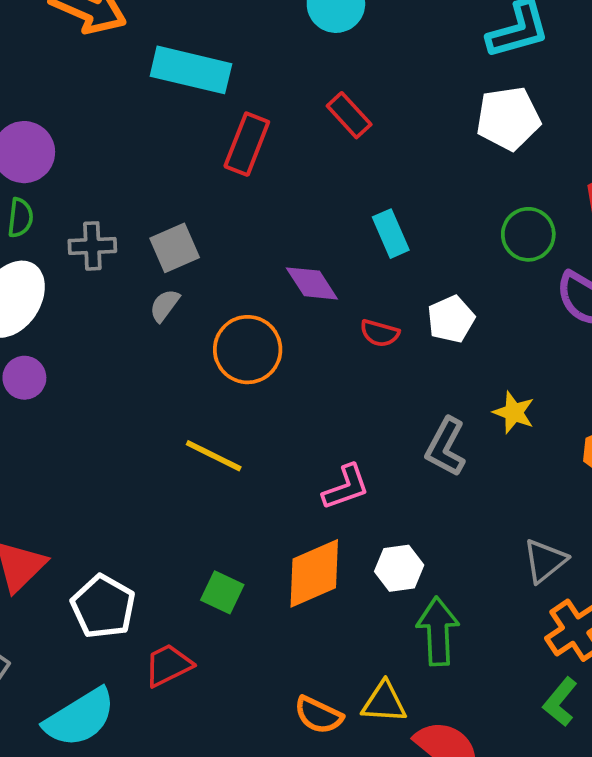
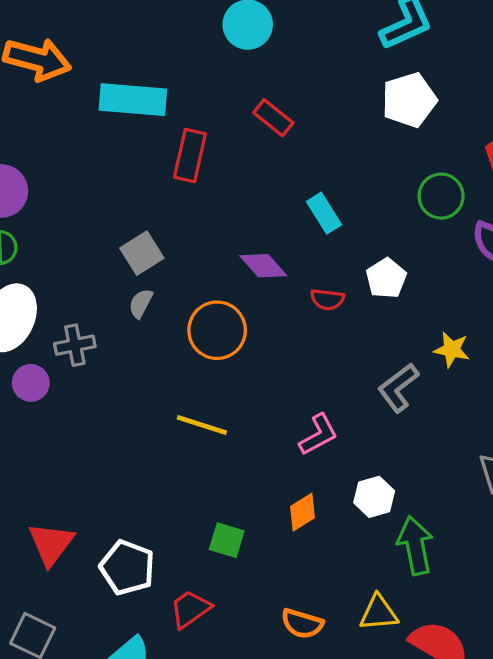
gray cross: (92, 246) -> (75, 345), moved
gray L-shape: (446, 447) -> (398, 388), turned 33
orange diamond: (314, 573) -> (303, 512), size x0.6
orange semicircle: (318, 715) -> (302, 624), moved

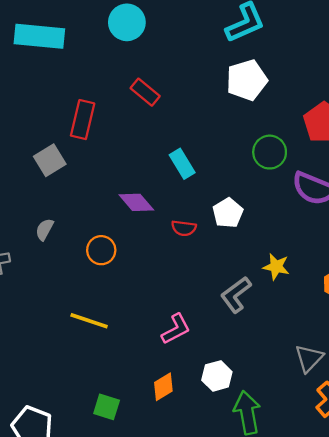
cyan rectangle: (133, 100) -> (39, 36), moved
gray square: (142, 253) -> (50, 160), moved
orange circle: (217, 330) -> (101, 250), size x0.7

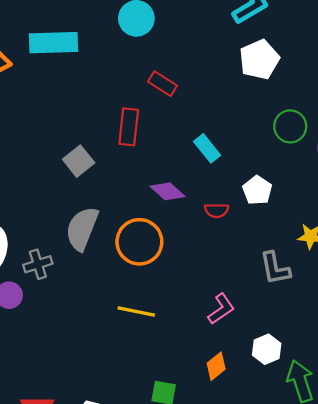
red rectangle: (83, 120) -> (129, 127), moved
gray semicircle: (44, 229) -> (82, 229), size x2.0
orange circle: (101, 250) -> (139, 242), size x1.6
gray L-shape: (236, 295) -> (275, 268), turned -57

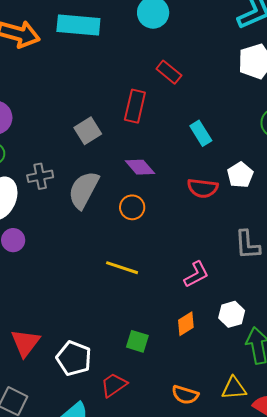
purple diamond: (167, 191) -> (140, 167), moved
red semicircle: (217, 210) -> (203, 188), size x1.4
orange circle: (139, 242) -> (132, 207), size x0.6
gray cross: (38, 264) -> (40, 176), moved

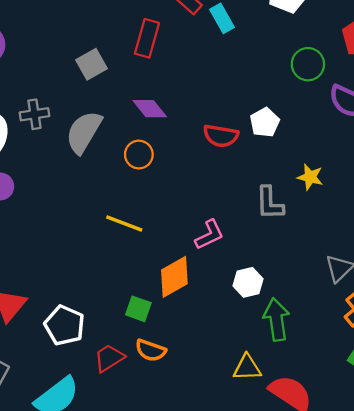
cyan rectangle: (201, 133) -> (222, 18), moved
orange diamond: (186, 324) -> (174, 277), moved, size x1.5
orange semicircle: (185, 395) -> (151, 350), moved

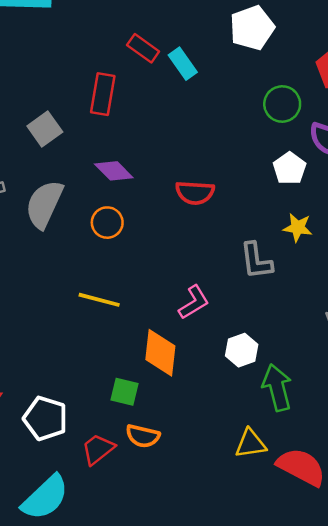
white pentagon: (265, 122) -> (290, 168), moved
orange diamond: (174, 277) -> (160, 353), turned -48

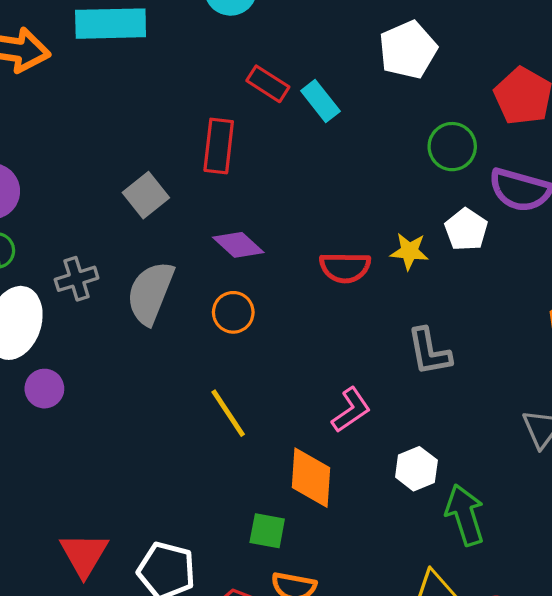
yellow star: (298, 228) -> (409, 251), moved
yellow line: (99, 300) -> (228, 413), turned 45

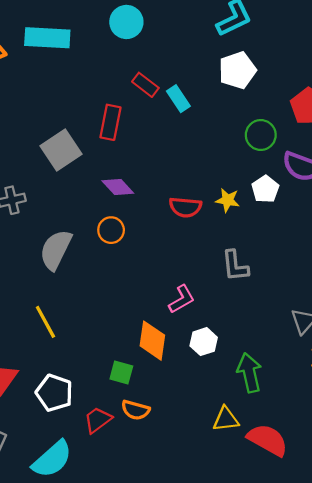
gray square: (146, 195) -> (61, 150), size x1.4
gray semicircle: (150, 293) -> (56, 250), moved
yellow line: (228, 413) -> (45, 322), moved
white hexagon: (416, 469) -> (204, 342), moved

